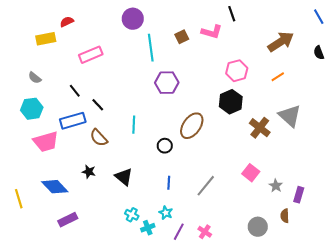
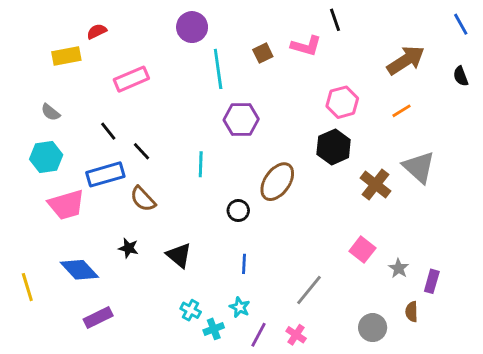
cyan line: (134, 125) -> (201, 164), moved
gray line: (206, 186) -> (309, 290), moved

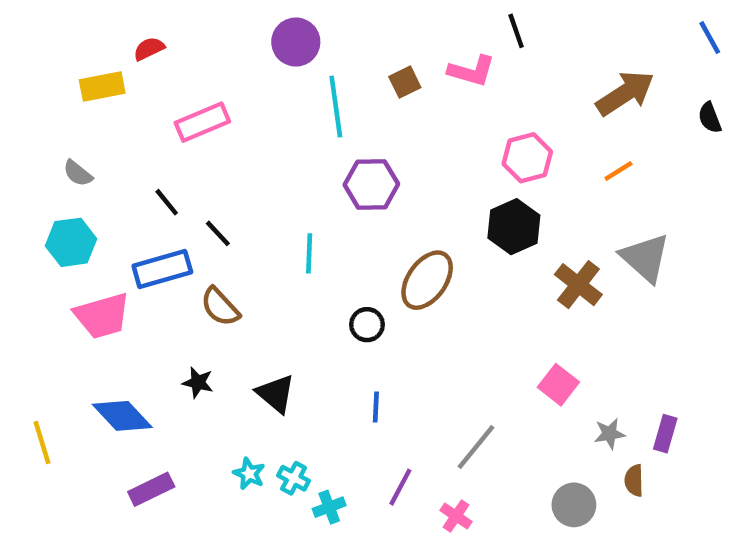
gray star: (399, 268) -> (610, 434), moved, turned 30
cyan star: (240, 307) -> (249, 474), moved
purple line: (258, 335) -> (400, 487), moved

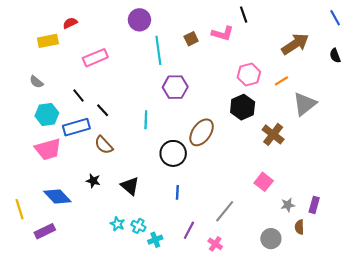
orange line: (618, 171) -> (281, 81), moved
cyan hexagon: (71, 242) -> (47, 114), moved
gray triangle: (645, 258) -> (305, 104), moved, turned 40
black circle: (367, 325) -> (173, 153), size x1.6
purple rectangle: (151, 489) -> (45, 231), moved

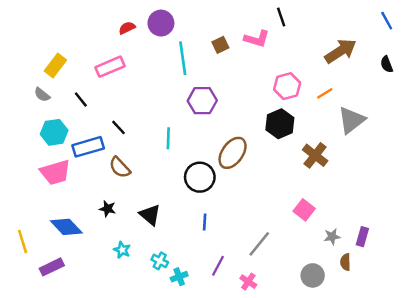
red semicircle: (70, 23) -> (127, 28), moved
yellow rectangle: (48, 41) -> (55, 66), moved, turned -42
black line: (78, 96) -> (81, 99), moved
cyan star: (117, 224) -> (122, 250), moved

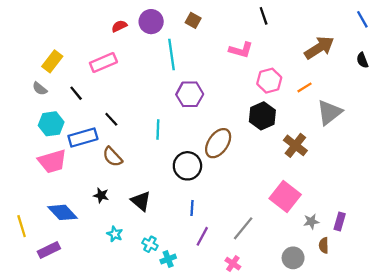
pink L-shape: (257, 39) -> (241, 50), moved
brown square: (220, 45) -> (193, 20), moved, turned -35
pink square: (304, 210) -> (285, 197), size x1.5
purple line: (218, 266) -> (202, 236), moved

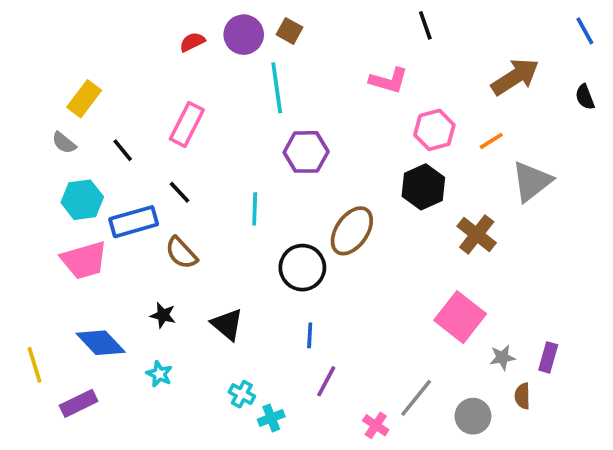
brown square: (193, 20) -> (290, 31), moved
pink rectangle: (103, 62) -> (187, 124), moved, turned -40
gray line: (243, 228) -> (416, 398), moved
cyan star: (115, 234) -> (159, 374), moved

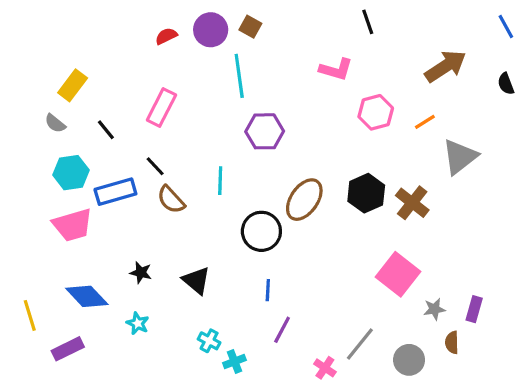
black hexagon: (423, 187) -> (366, 193), moved
brown semicircle: (181, 253) -> (171, 200), moved

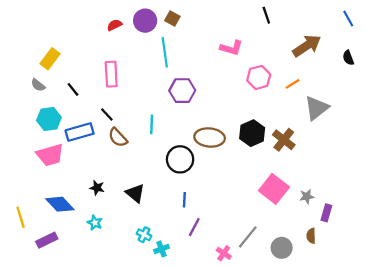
black line: (368, 22) -> (266, 15), moved
pink rectangle: (161, 108) -> (111, 74), turned -30
brown ellipse: (304, 200) -> (210, 137), turned 60
gray star: (434, 309) -> (307, 196), moved

